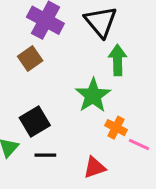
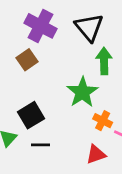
red triangle: (95, 167) -> (96, 154), moved

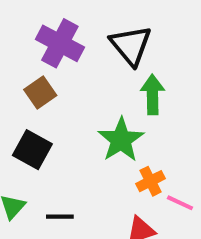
black square: (31, 115) -> (32, 150), moved, turned -30
orange cross: (103, 121) -> (150, 181), turned 36

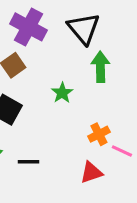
green star: (121, 140) -> (62, 93), moved, size x0.6

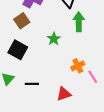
pink line: (122, 151) -> (93, 77), turned 32
red triangle: (91, 172) -> (64, 94), moved

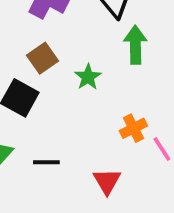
brown square: (22, 21) -> (43, 58), moved
red triangle: (64, 94) -> (107, 181), turned -42

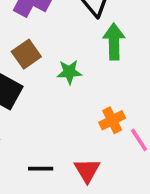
green star: (88, 77) -> (69, 72), turned 30
black line: (46, 162) -> (41, 169), moved

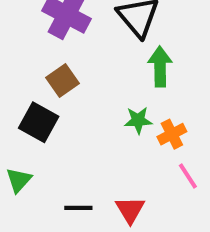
green star: (69, 72) -> (138, 120), moved
orange cross: (112, 120) -> (172, 134), moved

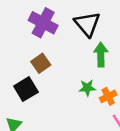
black square: (39, 122) -> (26, 89), turned 30

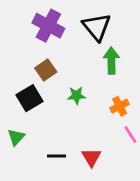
green star: (87, 88) -> (77, 95), moved

